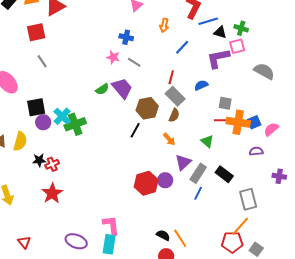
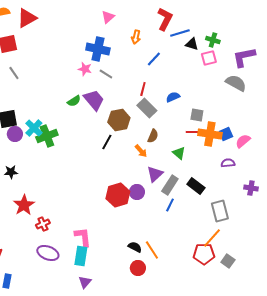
blue cross: (126, 37) -> (98, 49), size x1.6
purple L-shape: (218, 58) -> (244, 57), moved
brown semicircle: (174, 115) -> (153, 136), moved
red cross: (52, 164) -> (43, 224), moved

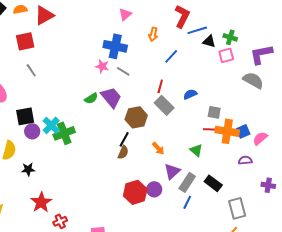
brown semicircle: (153, 136) -> (123, 152), moved

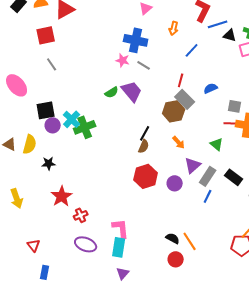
brown hexagon: (136, 117) -> (174, 111), moved
red hexagon: (135, 192) -> (146, 176), moved

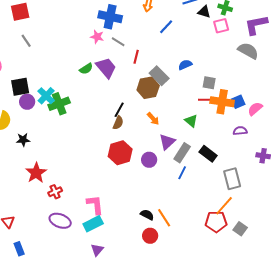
red line: (181, 80) -> (136, 57), moved
cyan rectangle: (119, 247) -> (93, 224), turned 54
blue rectangle: (45, 272) -> (19, 249), turned -32

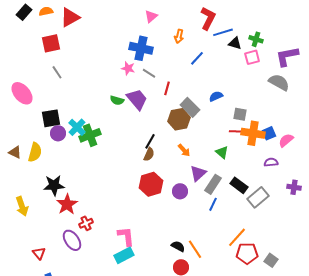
green semicircle: (86, 69) -> (117, 100), turned 48
black star: (23, 140) -> (54, 185), moved, size x1.5
gray rectangle: (232, 179) -> (258, 197), moved, turned 65
orange line: (224, 206) -> (237, 237), moved
purple ellipse: (60, 221) -> (72, 240), moved, turned 35

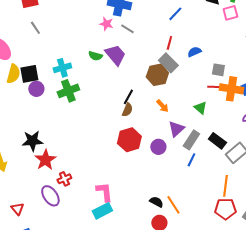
red line: (167, 88) -> (169, 43), moved
cyan cross: (77, 127) -> (62, 68), moved, turned 30
yellow semicircle: (35, 152) -> (13, 74), moved
orange line: (237, 237) -> (225, 186), moved, turned -35

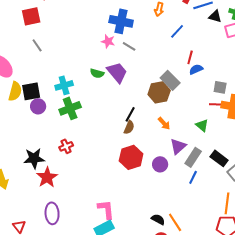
red line: (169, 43) -> (190, 57), moved
red cross: (64, 179) -> (66, 146), moved
purple ellipse: (50, 196) -> (52, 213), turned 30

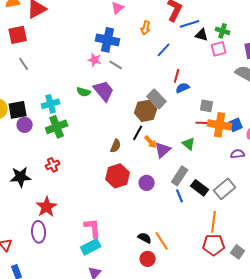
black line: (130, 114) -> (138, 133), moved
purple triangle: (178, 146) -> (163, 150), moved
black rectangle: (219, 158) -> (200, 188), moved
red star: (47, 177) -> (47, 207), moved
blue line: (193, 177) -> (180, 196), turned -48

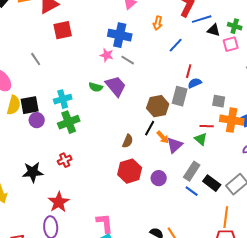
red square: (18, 35) -> (63, 30), moved
gray rectangle: (157, 99) -> (180, 96), moved, turned 60
red line: (203, 123) -> (207, 126), moved
blue line: (180, 196) -> (192, 191), turned -32

